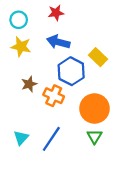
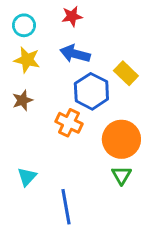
brown star: (29, 84) -> (22, 100), moved
blue line: (51, 139) -> (66, 207), moved, turned -44

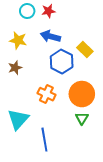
cyan circle: (24, 25) -> (27, 11), moved
orange cross: (69, 123) -> (46, 94), moved
cyan triangle: (27, 177) -> (18, 119), size x1.6

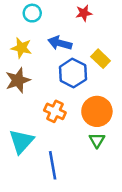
red star: (48, 11) -> (84, 13), moved
brown star: (15, 68) -> (18, 80), size x1.5

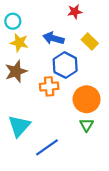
cyan circle: (32, 13) -> (13, 21), moved
yellow rectangle: (101, 59) -> (90, 42), moved
orange cross: (55, 111) -> (49, 86), moved, turned -30
blue line: (53, 165) -> (47, 147), turned 65

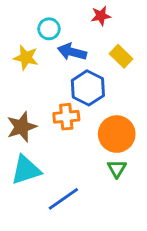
cyan circle: (13, 21) -> (49, 29), moved
brown star: (16, 71) -> (22, 127), moved
cyan triangle: (19, 126) -> (26, 170), turned 30

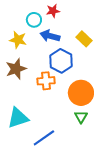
red star: (101, 16) -> (53, 11), moved
brown star: (22, 127) -> (16, 69), moved

